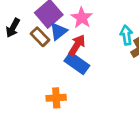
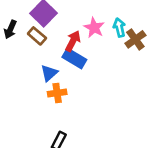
pink star: (82, 18) -> (94, 28), moved
blue triangle: (58, 31) -> (49, 73), moved

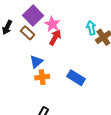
pink star: (94, 28) -> (52, 24), moved
blue rectangle: (74, 58) -> (76, 78), moved

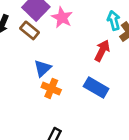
red arrow: (55, 37) -> (102, 51), moved
orange cross: (42, 77) -> (51, 88), turned 32

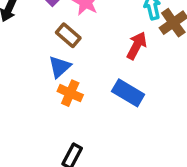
brown rectangle: (30, 30) -> (68, 35), moved

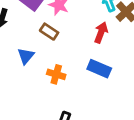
blue triangle: (60, 67) -> (26, 56), moved

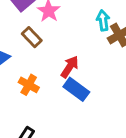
red arrow: (101, 32) -> (70, 67), moved

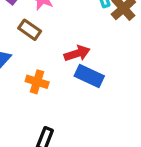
red arrow: (70, 67) -> (77, 53), turned 50

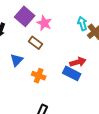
red arrow: (77, 53) -> (78, 62), moved

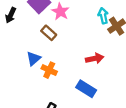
blue triangle: (17, 60) -> (34, 59), moved
blue rectangle: (72, 73) -> (86, 89), moved

